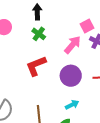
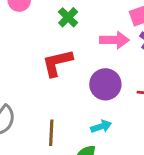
pink arrow: (72, 45) -> (114, 40), turned 42

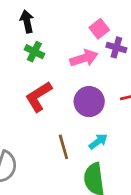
brown line: (51, 133) -> (63, 147), moved

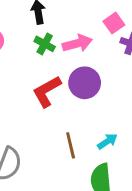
pink arrow: (84, 58) -> (77, 43), moved
purple circle: (89, 102) -> (85, 83), moved

